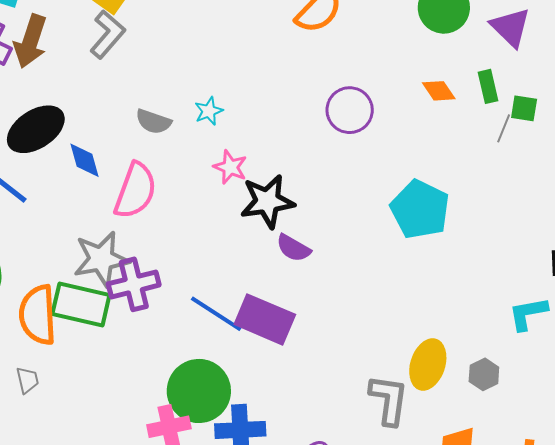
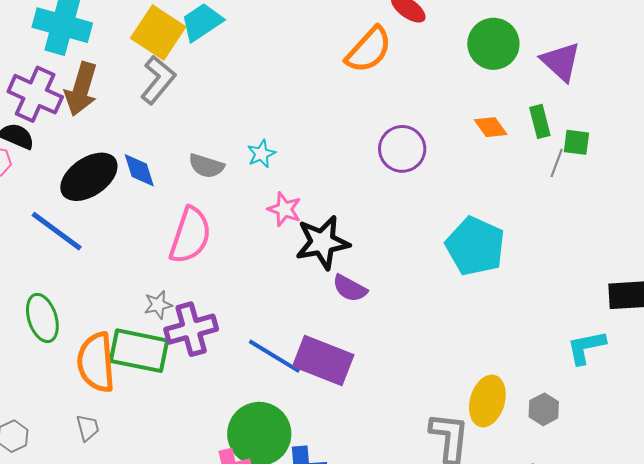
blue diamond: (85, 160) -> (139, 170), moved
gray star: (101, 259) -> (158, 305), size x0.5

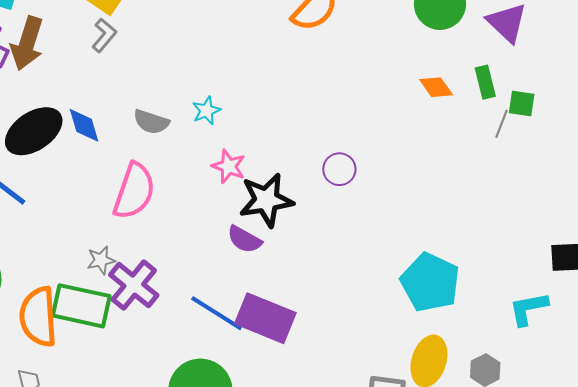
gray L-shape: (158, 80) -> (104, 35), size x0.7
purple circle: (402, 149) -> (339, 169), moved, size x0.7
cyan pentagon: (475, 246) -> (430, 282), moved
purple semicircle: (350, 288) -> (244, 239), moved
purple cross: (191, 329) -> (134, 285), turned -36

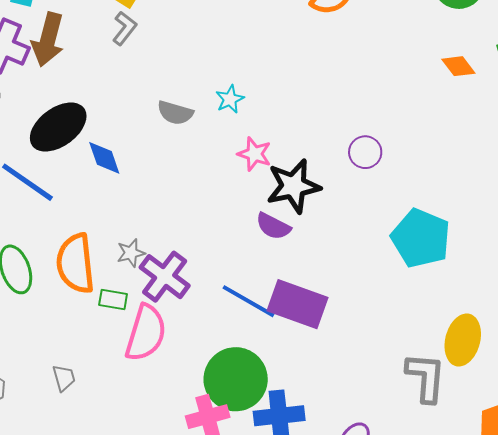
blue diamond: (84, 125) -> (104, 158), moved
pink semicircle: (134, 191) -> (146, 333), moved
cyan pentagon: (430, 282) -> (421, 238), moved
green rectangle: (81, 306) -> (113, 299), size x0.5
orange semicircle: (38, 317) -> (75, 263), moved

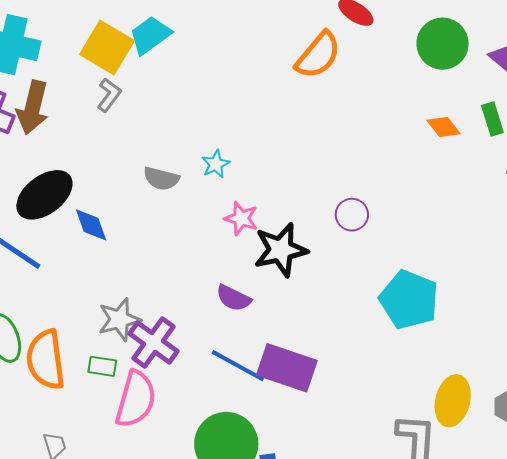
purple semicircle: (273, 226) -> (233, 298), moved
gray star: (131, 253) -> (119, 320), size x1.5
orange semicircle: (75, 263) -> (46, 360), moved

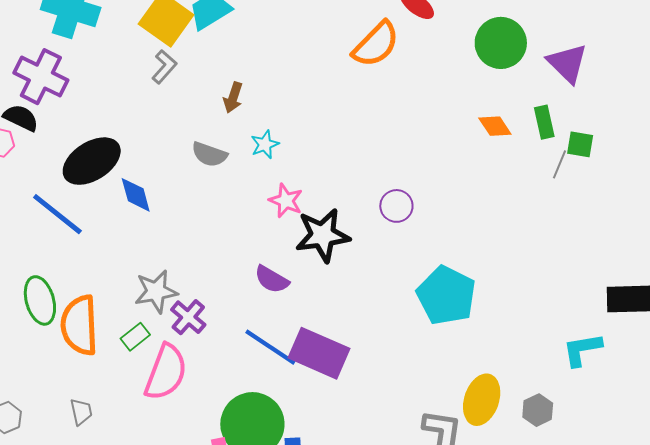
brown arrow: (33, 108) -> (233, 98), moved, size x0.6
purple cross: (153, 342) -> (188, 317), size x0.7
green rectangle: (102, 366) -> (135, 337), turned -52

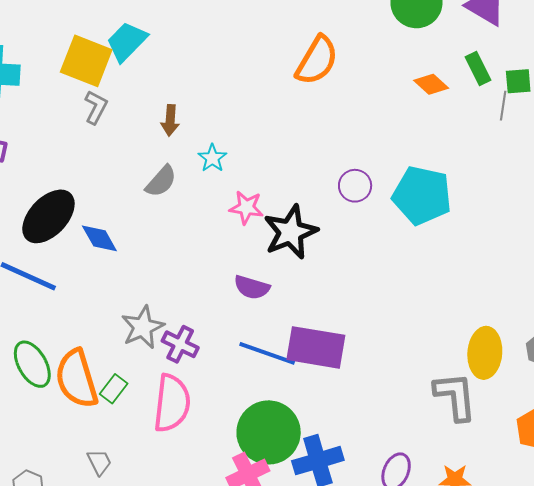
orange semicircle: (376, 44) -> (317, 60), moved
gray semicircle: (209, 154) -> (161, 181), turned -54
cyan pentagon: (446, 295) -> (422, 195), moved
green rectangle: (135, 337) -> (114, 389), moved

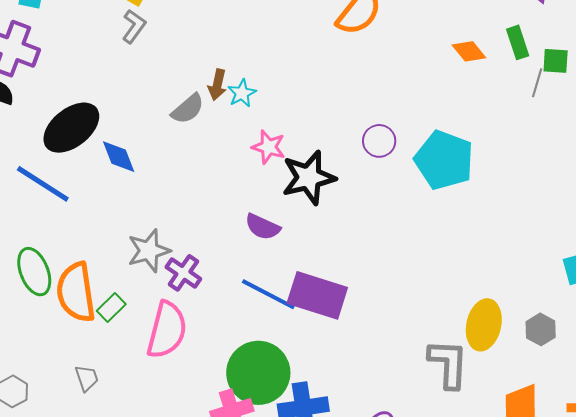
brown arrow: (170, 120) -> (217, 85), moved

